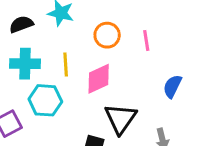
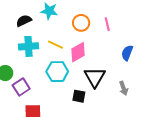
yellow line: (66, 64) -> (55, 45), turned -56
cyan hexagon: (45, 100) -> (57, 72), moved

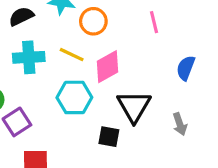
orange circle: (81, 23) -> (93, 21), moved

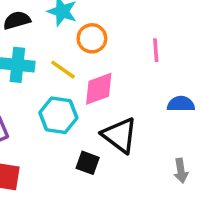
blue semicircle: (186, 68) -> (181, 104), turned 60
black triangle: (134, 106) -> (120, 135), turned -33
gray arrow: (180, 124) -> (181, 171), moved

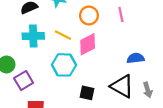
orange circle: (92, 38) -> (89, 15), moved
blue semicircle: (181, 104) -> (136, 58), moved
black triangle: (120, 135) -> (122, 86), moved

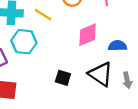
pink diamond: (88, 44) -> (88, 35), moved
cyan hexagon: (64, 65) -> (24, 42), moved

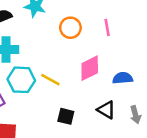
yellow line: (43, 15) -> (50, 80), moved
black triangle: (101, 74) -> (106, 110), size x0.7

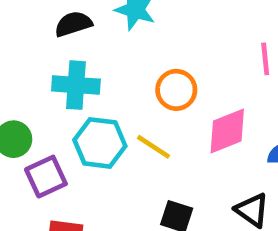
orange circle: (70, 28) -> (176, 90), moved

